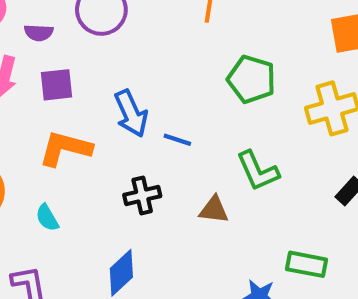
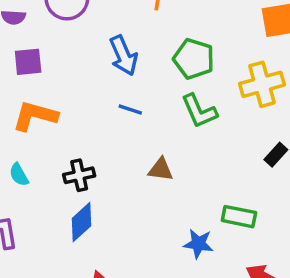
blue arrow: (131, 113) -> (123, 55), moved
green L-shape: (258, 171) -> (199, 111), moved
black cross: (142, 195) -> (79, 175), moved

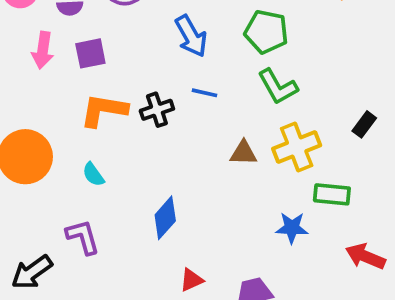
yellow cross: (262, 84) -> (297, 147), moved
black cross: (79, 175) -> (157, 110), moved

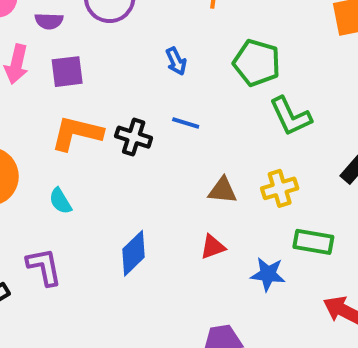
blue arrow: (191, 36) -> (176, 61), size x0.6
green L-shape: (278, 87) -> (290, 116), moved
black cross: (157, 110) -> (134, 137), turned 32
yellow cross: (297, 147) -> (280, 188), size x0.7
red triangle: (191, 280) -> (213, 247), moved

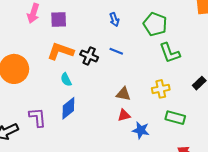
brown triangle: (222, 190) -> (123, 94), moved
cyan semicircle: (60, 201) -> (66, 79), moved
blue diamond: (134, 253) -> (68, 108), moved
blue star: (268, 274) -> (141, 130), moved

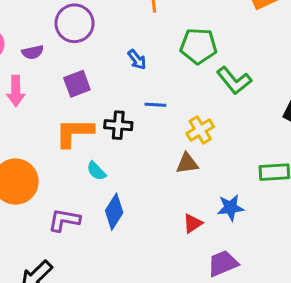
purple square: (59, 20) -> (77, 84), moved
yellow cross: (161, 89) -> (200, 130), moved
red triangle: (124, 115) -> (193, 223), moved
purple L-shape: (38, 117) -> (64, 220), moved, turned -55

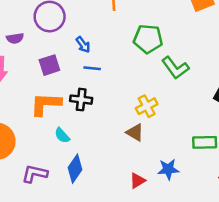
blue arrow: (137, 60) -> (83, 45), moved
blue line: (155, 105) -> (92, 68), moved
brown triangle: (187, 163) -> (135, 132), turned 36

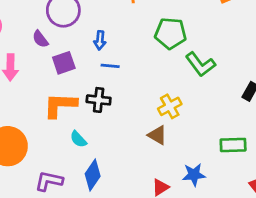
purple semicircle: (15, 38) -> (40, 39), moved, turned 63
blue arrow: (83, 45) -> (100, 40), turned 42

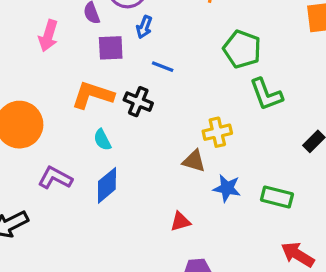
blue arrow: (100, 40) -> (144, 27), moved
brown triangle: (157, 135) -> (194, 161), turned -30
blue star: (194, 175) -> (227, 188), moved

